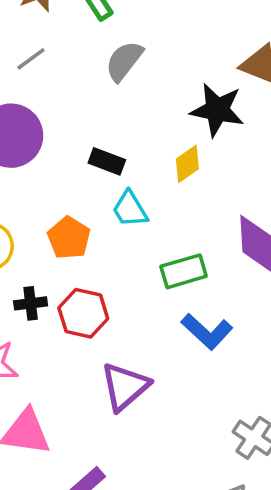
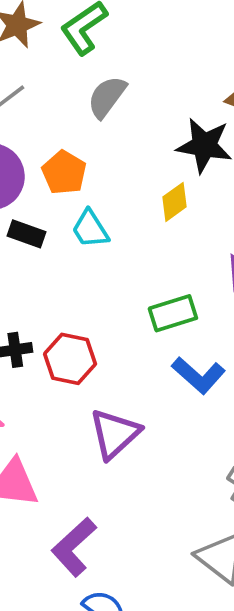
black rectangle: (107, 161) -> (27, 234), moved
cyan trapezoid: (130, 209) -> (90, 229), moved
orange pentagon: (69, 238) -> (64, 173), moved

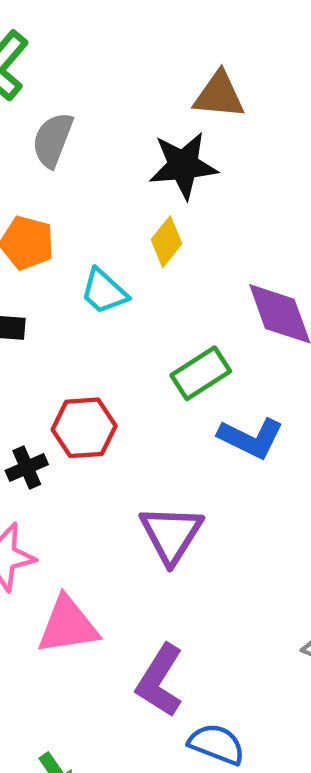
cyan trapezoid: (90, 229) -> (104, 291), moved
red hexagon: (70, 359) -> (84, 428), moved

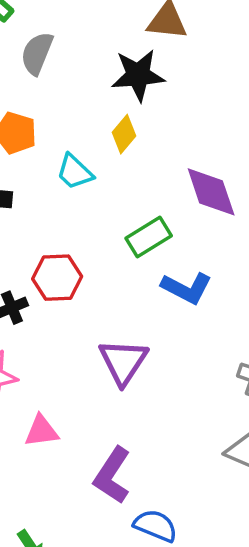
pink triangle: (68, 625) -> (41, 431), size x0.7

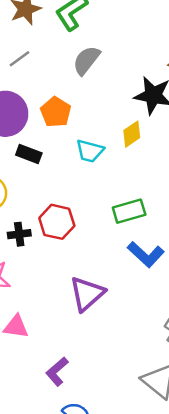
cyan trapezoid: (75, 172) -> (90, 151), turned -44
purple L-shape: (112, 475) -> (57, 371), size x0.7

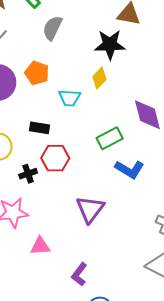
black rectangle: (29, 154) -> (39, 128), moved

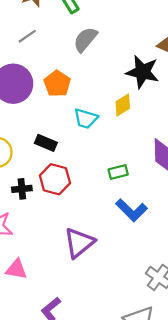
green rectangle: (110, 138) -> (118, 172), size x0.7

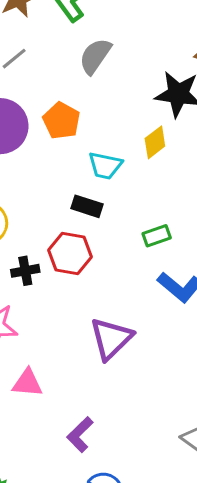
black rectangle: (46, 143) -> (87, 206), moved

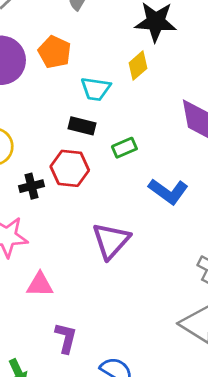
green rectangle: (157, 236) -> (124, 148), moved
purple L-shape: (80, 435) -> (66, 338), moved, turned 152

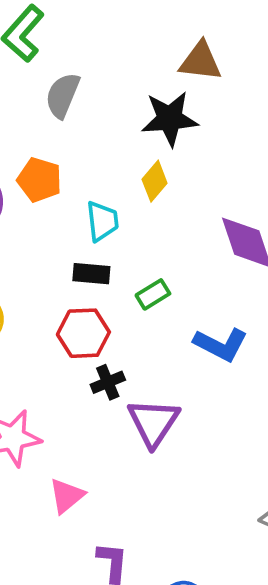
cyan trapezoid: (96, 89) -> (102, 221), turned -96
black cross: (31, 186) -> (108, 382), moved
pink triangle: (40, 285) -> (67, 496), turned -32

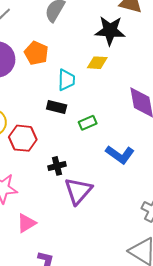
yellow diamond: (155, 181) -> (97, 63), turned 45
red hexagon: (83, 333) -> (23, 138), moved

